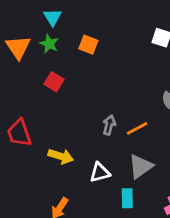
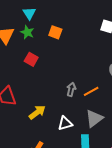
yellow arrow: (61, 156) -> (37, 112), turned -54

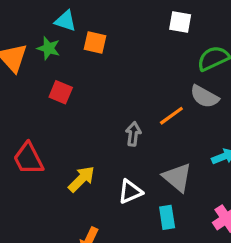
cyan triangle: (29, 13) -> (65, 21), moved, turned -32
orange line: (91, 91) -> (171, 116), moved
gray triangle: (94, 118) -> (177, 177), turned -36

